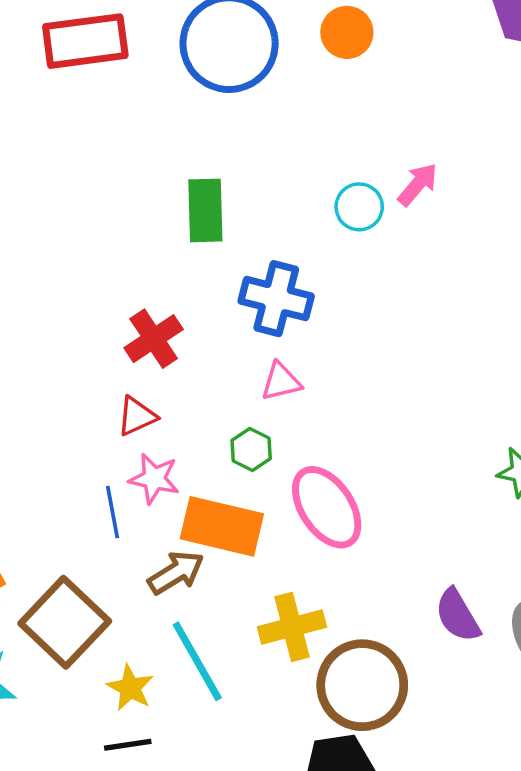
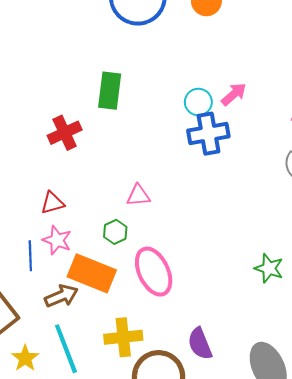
blue cross: (276, 299) -> (208, 134), moved, turned -33
red cross: (154, 339) -> (65, 133), moved
purple semicircle: (458, 615) -> (200, 344), moved

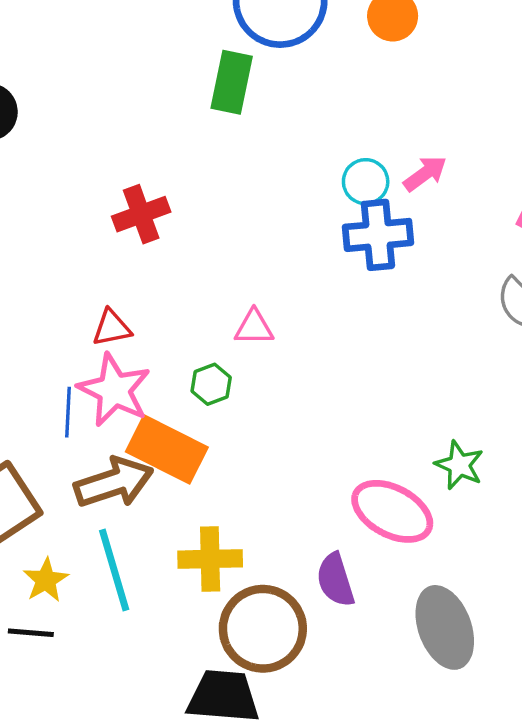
green rectangle: (110, 91) -> (232, 82), moved
pink star: (57, 240) -> (114, 390), size x1.5
pink ellipse: (154, 272) -> (392, 511), moved, turned -42
brown arrow: (61, 296) -> (114, 483), size x1.4

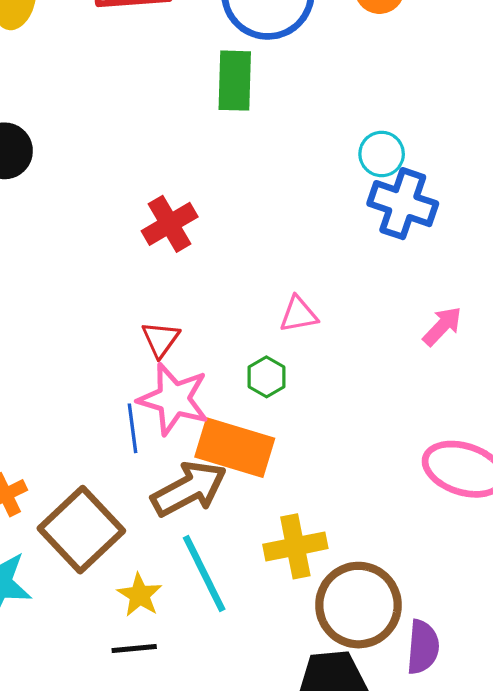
pink arrow: (425, 174) -> (442, 326), moved
blue cross: (378, 235) -> (403, 204), turned 34
red triangle: (112, 328) -> (161, 339), turned -33
purple semicircle: (335, 580) -> (423, 647), moved, turned -148

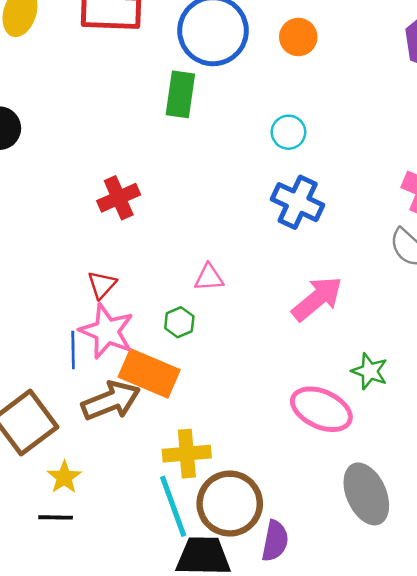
cyan circle: (382, 154) -> (288, 132), moved
pink arrow: (442, 326) -> (317, 299), size x1.6
cyan line: (204, 574) -> (173, 506), moved

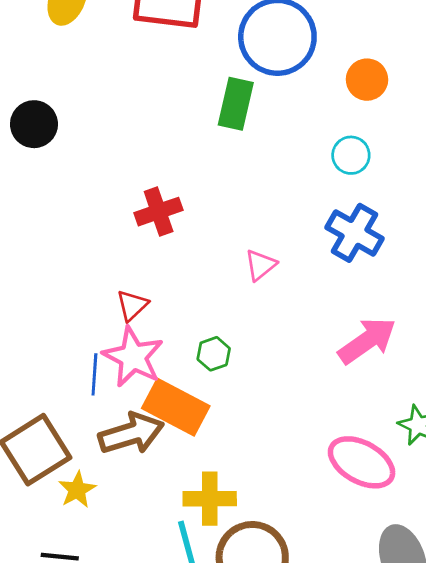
orange circle: (298, 37) -> (367, 80), moved
pink triangle: (209, 278) -> (260, 265), moved, turned -40
yellow star: (64, 477) -> (77, 490), moved

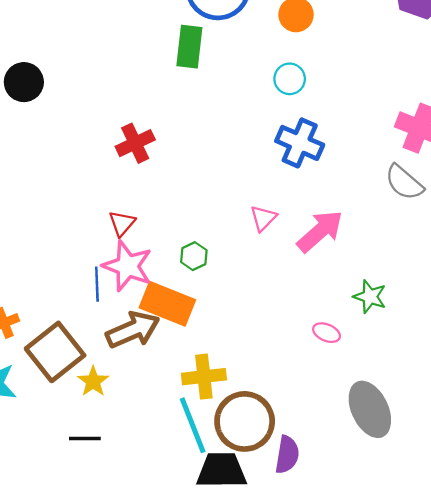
pink triangle: (260, 265) -> (263, 218), moved
pink ellipse: (362, 462) -> (327, 333), size x0.5

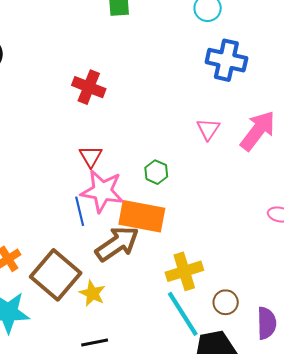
red cross: (135, 143) -> (89, 87), turned -32
brown circle: (245, 421) -> (226, 302), size x0.5

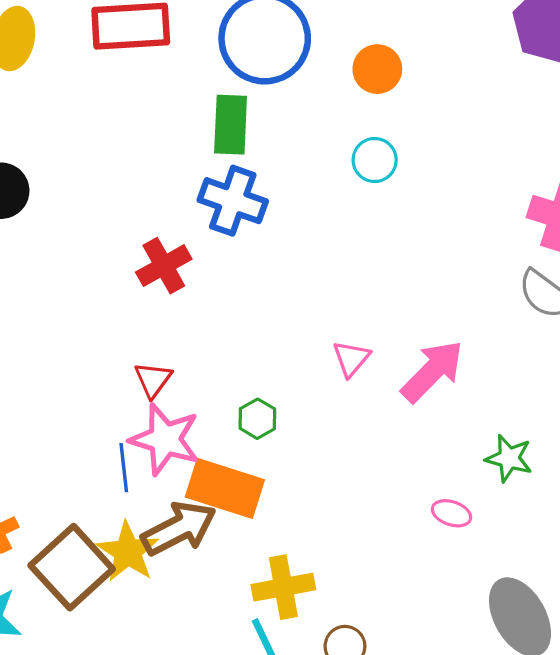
blue cross: (226, 60) -> (233, 201), moved
red cross: (89, 87) -> (164, 266), turned 32
yellow star: (92, 293) -> (128, 552), moved, size x1.4

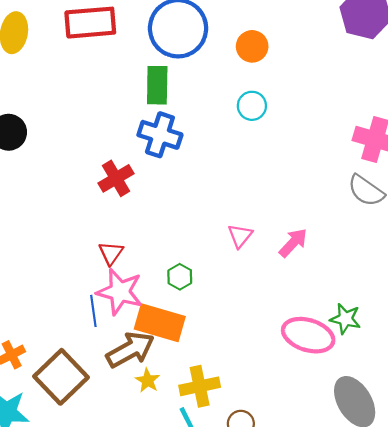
pink arrow: (432, 371) -> (293, 243), size x0.7
green star: (509, 458) -> (345, 319), moved
pink ellipse: (451, 513) -> (308, 335), size x2.0
yellow star: (128, 552) -> (148, 380), moved, size x0.6

